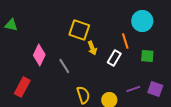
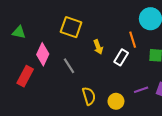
green triangle: (11, 25) -> (19, 32), moved
yellow square: (79, 30) -> (71, 27), moved
red rectangle: (22, 87) -> (25, 76), moved

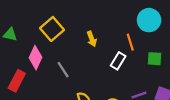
yellow square: (71, 27) -> (52, 29), moved, turned 30
yellow arrow: (98, 47) -> (92, 39), moved

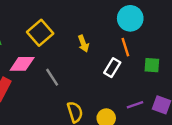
cyan circle: (149, 20) -> (130, 18), moved
pink diamond: (36, 58) -> (22, 64), turned 65

